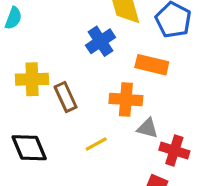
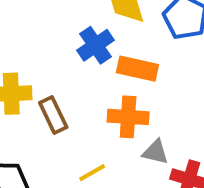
orange rectangle: (152, 65) -> (137, 69), moved

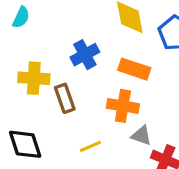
blue cross: (96, 45) -> (85, 55), moved

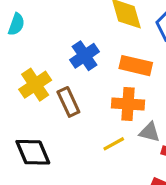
yellow cross: (34, 78) -> (35, 85), turned -32
yellow line: (90, 146) -> (114, 144), moved

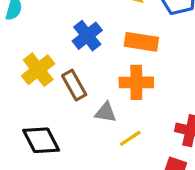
gray triangle: (150, 132) -> (106, 112), moved
yellow line: (114, 144) -> (130, 138), moved

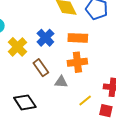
yellow cross: (38, 70) -> (17, 47), moved
yellow line: (130, 138) -> (85, 101), moved

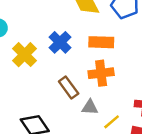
brown rectangle: (41, 68) -> (69, 87), moved
gray triangle: (61, 82) -> (90, 107), moved

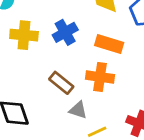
yellow cross: (25, 55) -> (24, 35), turned 35
brown rectangle: (69, 87) -> (61, 83), turned -30

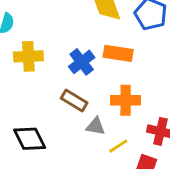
blue cross: (65, 32) -> (82, 62), moved
orange cross: (100, 77) -> (126, 100), moved

